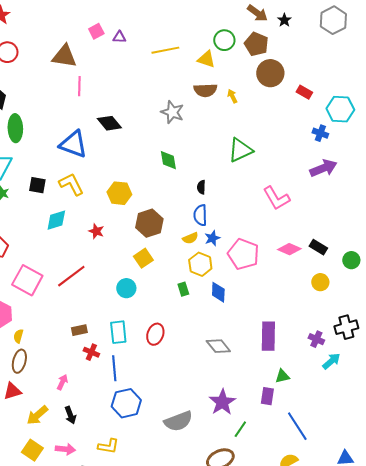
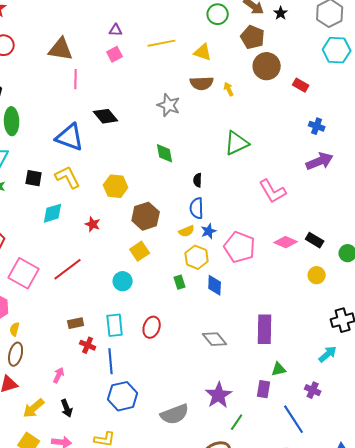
pink square: (96, 31) -> (115, 54), moved
green circle: (224, 40) -> (218, 14), moved
cyan hexagon: (340, 109) -> (337, 50), moved
purple cross: (316, 339) -> (313, 390), moved

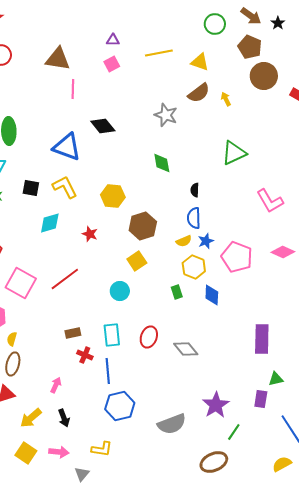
brown semicircle: (202, 83) -> (199, 93), turned -35
gray diamond: (215, 339) -> (186, 349), moved

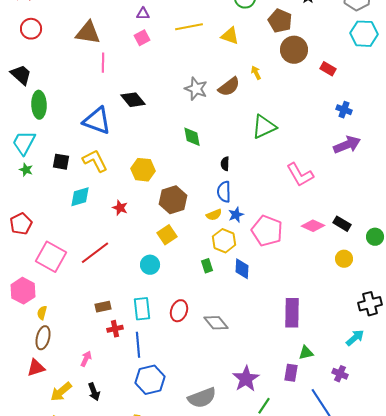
brown semicircle: (199, 93) -> (229, 87), moved
red cross: (85, 355) -> (115, 329), turned -35

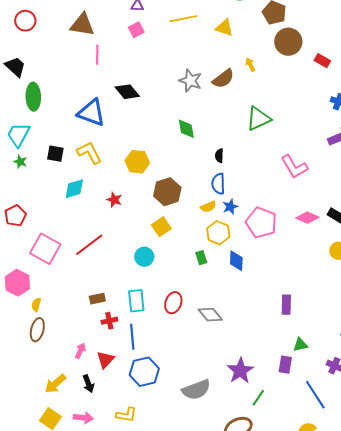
purple rectangle: (292, 313) -> (286, 305), size x0.7
red triangle: (36, 368) -> (105, 360), moved, turned -30

